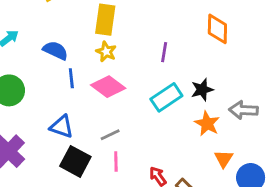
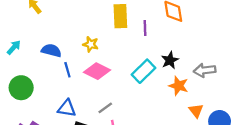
yellow rectangle: (105, 20) -> (120, 16), moved
purple line: (164, 52) -> (145, 28), moved

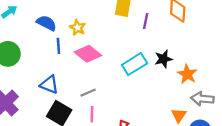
yellow star: (91, 44) -> (78, 28), moved
gray arrow: (205, 70) -> (202, 99), moved
orange star: (179, 86) -> (187, 74), moved

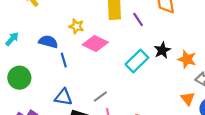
purple line: (146, 21) -> (138, 19), turned -32
yellow star: (78, 28) -> (76, 26), moved
pink diamond: (88, 54) -> (95, 43), moved

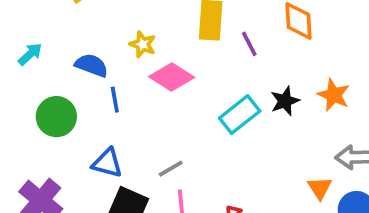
orange star: (187, 59) -> (334, 95), moved
green circle: (19, 78) -> (56, 117), moved

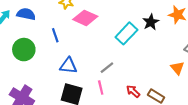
blue semicircle: (92, 65) -> (26, 14), moved
blue triangle: (107, 163) -> (68, 66), moved
gray line: (171, 169) -> (107, 68), moved

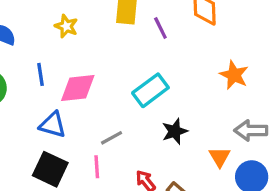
pink diamond: (85, 18) -> (78, 88), moved, turned -40
black star: (151, 22) -> (175, 131), moved

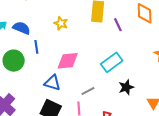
blue line: (40, 74) -> (36, 47), moved

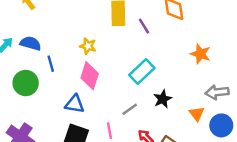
yellow star: (61, 23) -> (88, 46), moved
pink diamond: (68, 61) -> (90, 76), turned -60
gray line: (88, 91) -> (130, 109), moved

